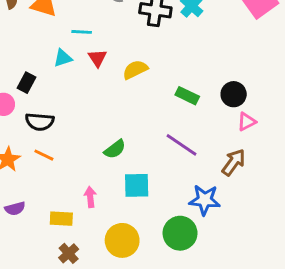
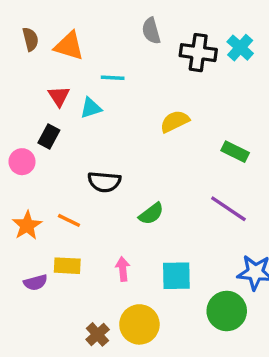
red triangle: (98, 58) -> (59, 96), moved
black semicircle: (40, 122) -> (104, 182), moved
cyan square: (137, 185) -> (176, 276), moved
yellow rectangle: (61, 219) -> (67, 266), moved
yellow circle: (122, 240) -> (139, 324), moved

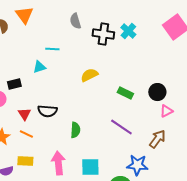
orange triangle: (69, 46) -> (24, 15), moved, turned 36
red triangle: (59, 96) -> (24, 114), moved
black rectangle: (49, 137) -> (14, 84), turned 48
green semicircle: (151, 214) -> (75, 130), turned -49
pink arrow: (123, 269) -> (58, 163), size x1.6

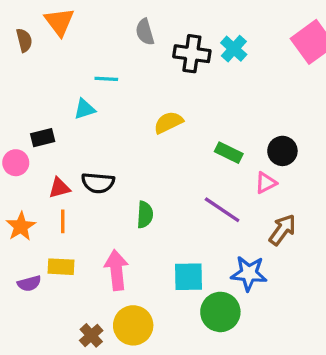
pink triangle: (166, 111) -> (266, 183), moved
red triangle: (24, 114) -> (59, 188), turned 48
orange line: (26, 134) -> (63, 221), turned 64
cyan square: (90, 167) -> (189, 277), moved

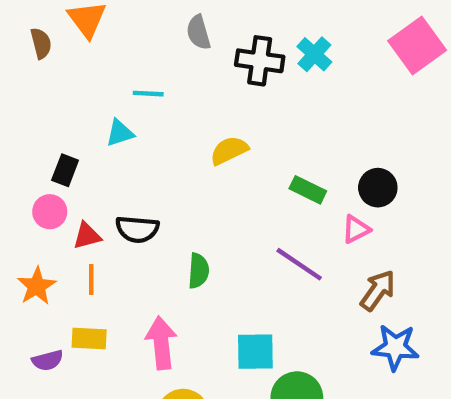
black rectangle: (43, 138) -> (65, 170), turned -55
pink circle: (16, 163) -> (50, 212), moved
blue star: (249, 273) -> (395, 347), moved

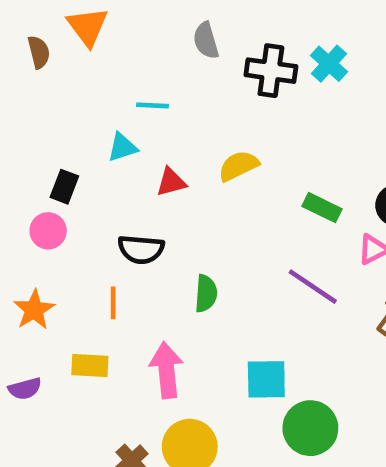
red triangle: (87, 236) -> (171, 182), moved
orange line: (91, 280) -> (113, 303), moved
purple semicircle: (48, 360) -> (25, 389), moved

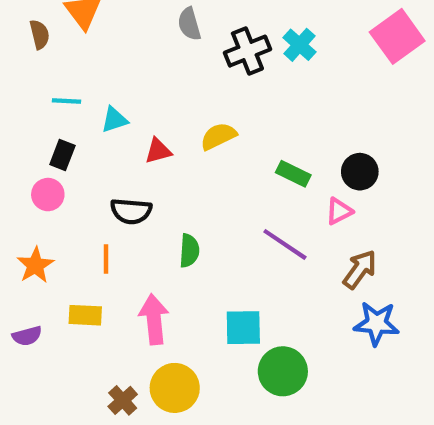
black cross: (271, 71) -> (247, 51), turned -30
cyan line: (153, 105) -> (67, 101), moved

